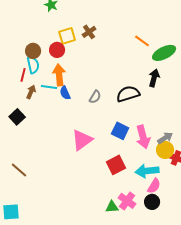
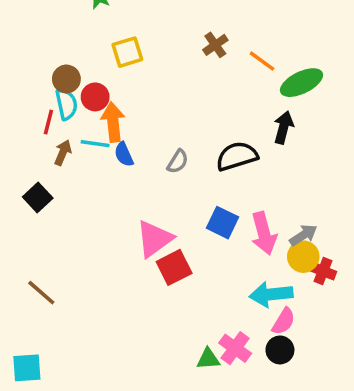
brown cross: (89, 32) -> (215, 45), moved
red circle: (57, 50) -> (95, 97), moved
red square: (116, 165) -> (174, 267), moved

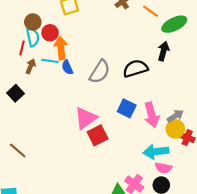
gray semicircle: (178, 162) -> (100, 72), size x1.6
pink semicircle: (284, 321) -> (163, 168), turned 70

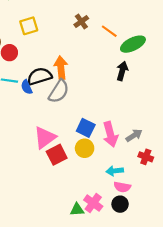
orange arrow: (61, 48) -> (61, 68), moved
black semicircle: (135, 68) -> (39, 76), moved
yellow circle: (175, 129) -> (85, 148), moved
cyan arrow: (156, 152) -> (115, 171), size x0.7

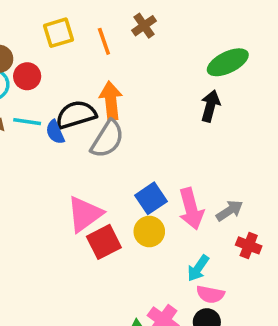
orange line: (109, 31) -> (104, 41), moved, turned 35
blue square: (86, 128) -> (151, 198), turned 30
cyan arrow: (115, 171) -> (198, 268), turned -49

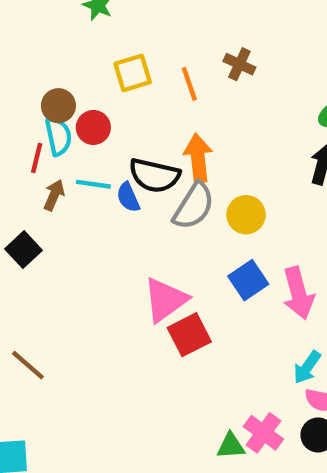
brown cross: (144, 26) -> (239, 64), turned -30
black semicircle: (76, 115) -> (154, 175), turned -150
yellow circle: (149, 232) -> (246, 215), moved

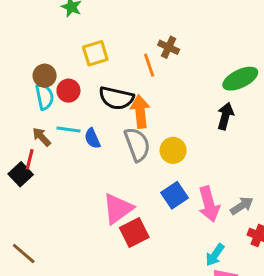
orange line: (189, 84) -> (149, 65), moved
red line: (37, 158) -> (30, 159), moved
black semicircle: (154, 175) -> (116, 98), moved
brown arrow: (54, 195) -> (42, 137), turned -66
gray semicircle: (194, 206) -> (137, 144), turned -52

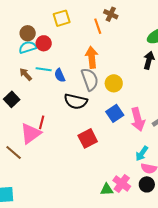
cyan semicircle: (45, 97) -> (28, 47), turned -96
black semicircle: (116, 98) -> (76, 101), moved
red line: (30, 159) -> (42, 122), moved
pink triangle: (118, 209) -> (31, 133), moved

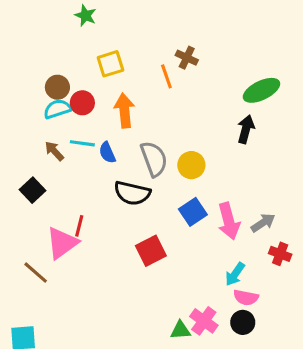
orange arrow: (92, 57) -> (124, 111), moved

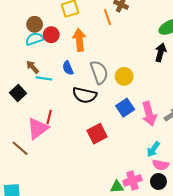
cyan line: (82, 143) -> (44, 78), moved
pink cross: (204, 321) -> (132, 180), turned 36

